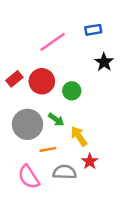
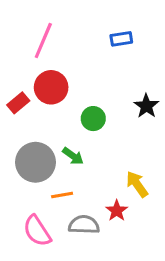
pink line: (53, 42) -> (43, 40), moved, turned -32
black star: (104, 62) -> (146, 106), moved
red circle: (42, 81) -> (51, 87), moved
yellow arrow: (79, 136) -> (137, 184), moved

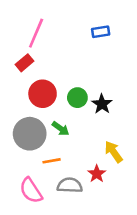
red circle: (51, 87) -> (43, 94), moved
red rectangle: (18, 103) -> (24, 63), moved
black star: (146, 106) -> (102, 104), moved

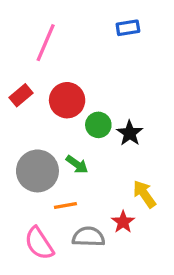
blue rectangle: (101, 32) -> (128, 28), moved
red rectangle: (24, 63) -> (21, 95), moved
red circle: (43, 94) -> (67, 100), moved

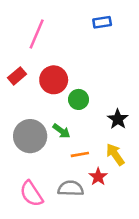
black star: (130, 133) -> (118, 119), moved
orange line: (65, 205) -> (80, 154), moved

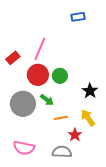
pink line: (37, 34) -> (40, 49), moved
red circle: (54, 80) -> (38, 75), moved
gray semicircle: (71, 188) -> (62, 152), moved
pink semicircle: (31, 194) -> (24, 148), turned -45

